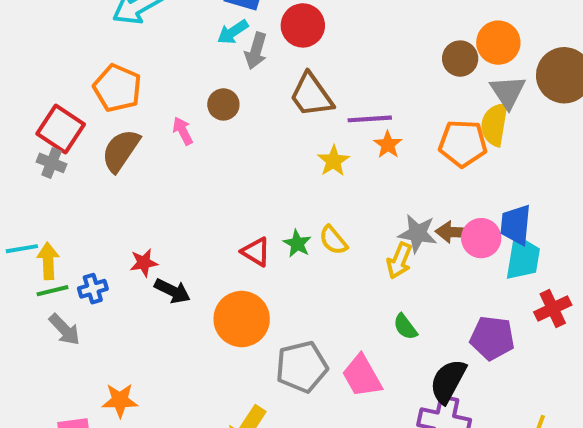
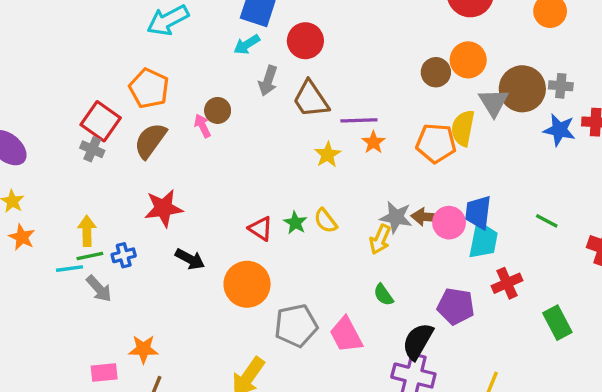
gray arrow: (256, 51) -> (268, 81), moved
gray triangle: (508, 92) -> (494, 102), moved
brown circle: (223, 104) -> (218, 110), moved
cyan line: (22, 249) -> (70, 269), moved
red star: (144, 263) -> (164, 208), moved, size x1.6

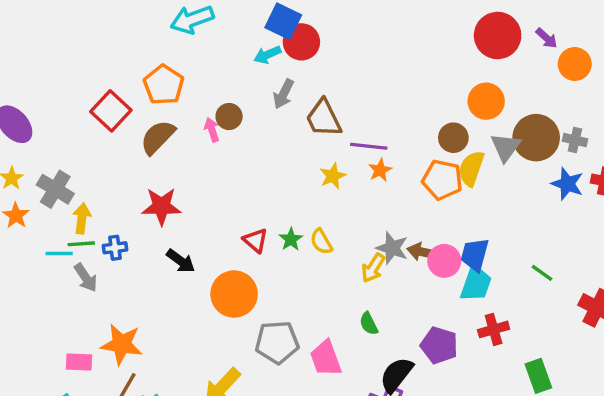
red circle: (305, 41) -> (301, 42), moved
brown circle: (436, 72) -> (453, 138), moved
gray cross: (92, 149) -> (55, 189), moved, size x1.5
orange star: (143, 349) -> (122, 344), size x1.4

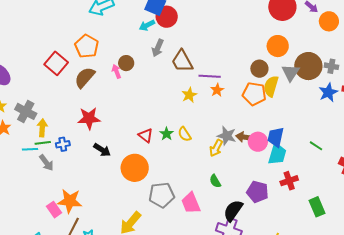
blue star: (567, 184) -> (328, 92), turned 30
pink rectangle: (79, 362) -> (54, 210), moved, turned 56

